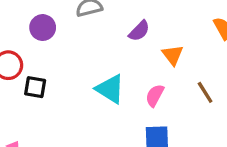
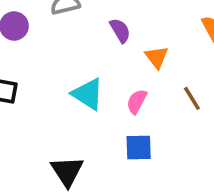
purple semicircle: (139, 31) -> (120, 30), turned -75

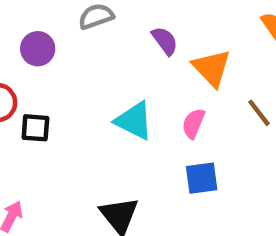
orange triangle: (157, 57) -> (212, 68), size x1.4

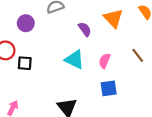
purple semicircle: (165, 41) -> (85, 29), moved
orange triangle: (212, 68) -> (113, 18), moved

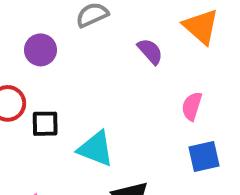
cyan triangle: (75, 59) -> (96, 149), moved

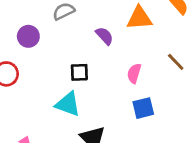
orange triangle: (201, 27) -> (139, 18), turned -44
black square: (45, 124) -> (79, 72), moved

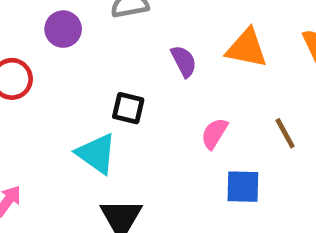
blue square: (143, 108) -> (243, 187), moved

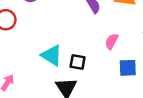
black square: (128, 108) -> (78, 62), moved

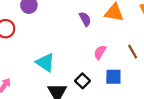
black square: (78, 62) -> (82, 81), moved, turned 32

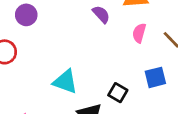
pink semicircle: (100, 52) -> (139, 33), moved

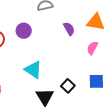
purple circle: (26, 15) -> (24, 31), moved

